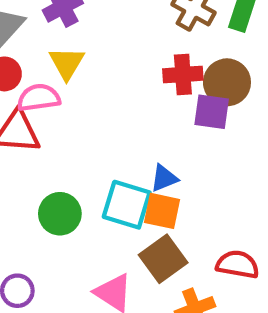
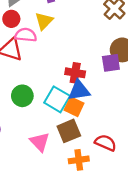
red cross: (183, 75) -> (75, 73), moved
purple square: (212, 112) -> (111, 63), turned -30
blue triangle: (164, 178) -> (79, 91), size x1.5

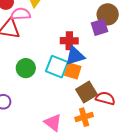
brown square: (69, 131) -> (86, 92), moved
pink triangle: (40, 142) -> (53, 123), moved

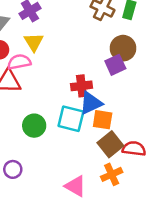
orange square: (73, 71) -> (103, 120), moved

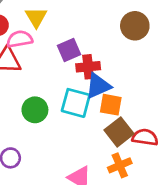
purple square: (115, 65) -> (69, 50), moved

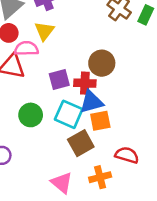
brown circle: (135, 26) -> (102, 63), moved
purple square: (69, 50) -> (59, 80), moved
orange square: (111, 105) -> (100, 121), turned -30
brown square: (119, 132) -> (81, 143), moved

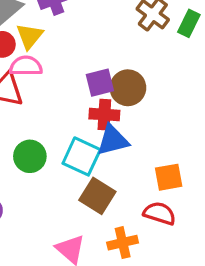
yellow triangle: (44, 31) -> (30, 36), moved
purple square: (59, 80) -> (100, 83), moved
orange square: (100, 121) -> (169, 177), moved
brown square: (81, 143) -> (97, 196), turned -30

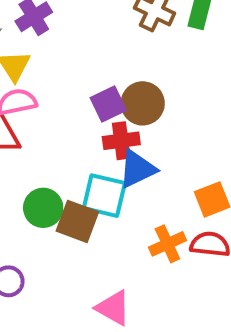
brown square: (97, 196) -> (77, 221), moved
orange cross: (123, 243) -> (167, 244), moved

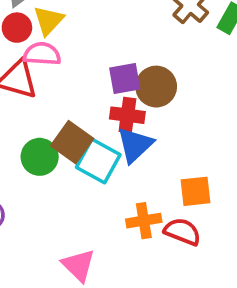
blue triangle: (137, 169) -> (135, 145), turned -33
brown square: (77, 221) -> (72, 142), moved

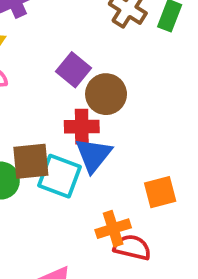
purple square: (125, 78) -> (74, 70), moved, turned -32
brown square: (72, 142) -> (31, 161), turned -33
red semicircle: (182, 232) -> (132, 247), moved

